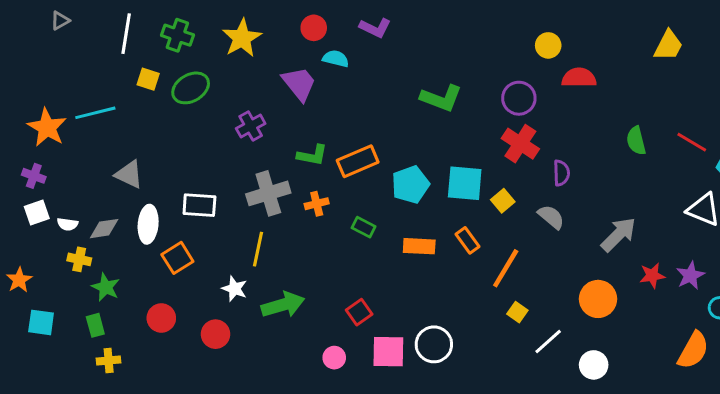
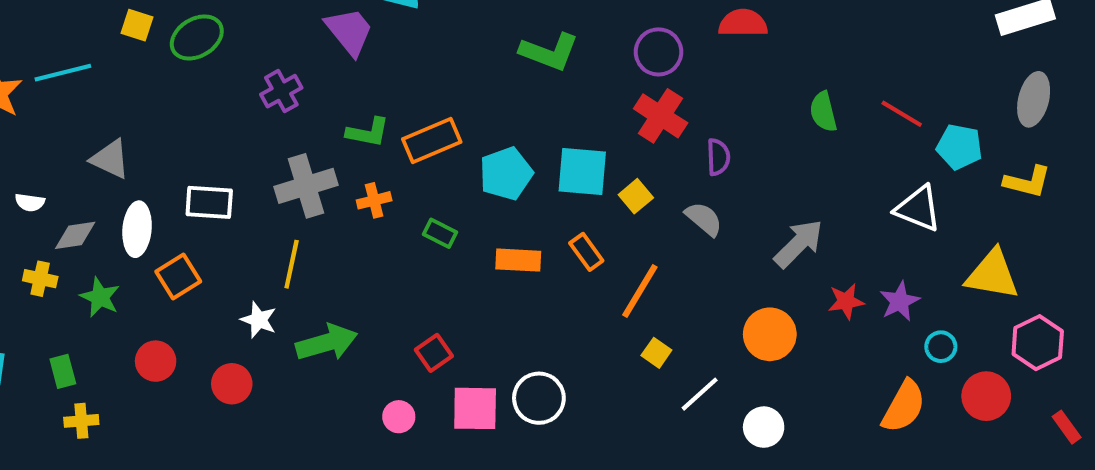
white semicircle: (68, 224) -> (30, 202), moved
green star: (106, 287) -> (100, 297), moved

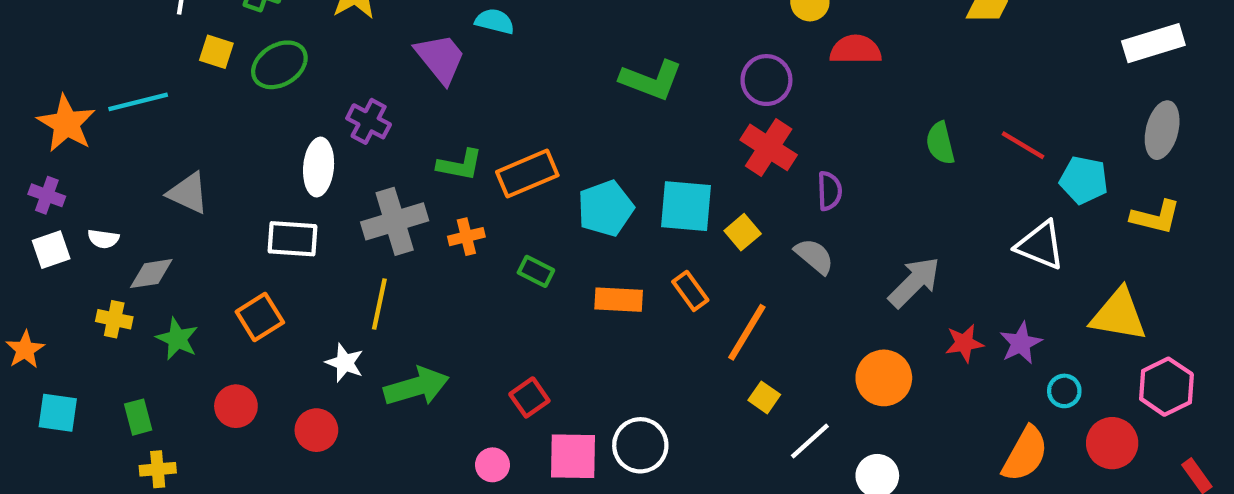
purple cross: (281, 91) -> (369, 121), turned -33
white ellipse: (137, 229) -> (319, 167), moved

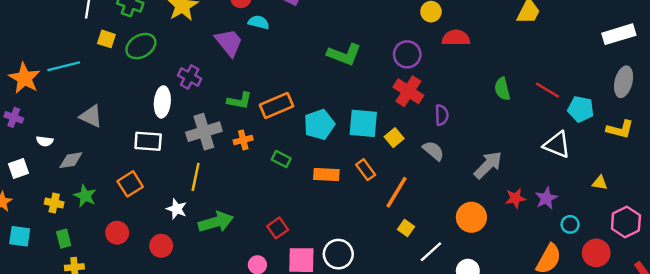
white square: (51, 250) -> (18, 169), moved
yellow triangle: (1119, 315) -> (600, 183), size x0.5
yellow cross: (114, 319) -> (54, 203), moved

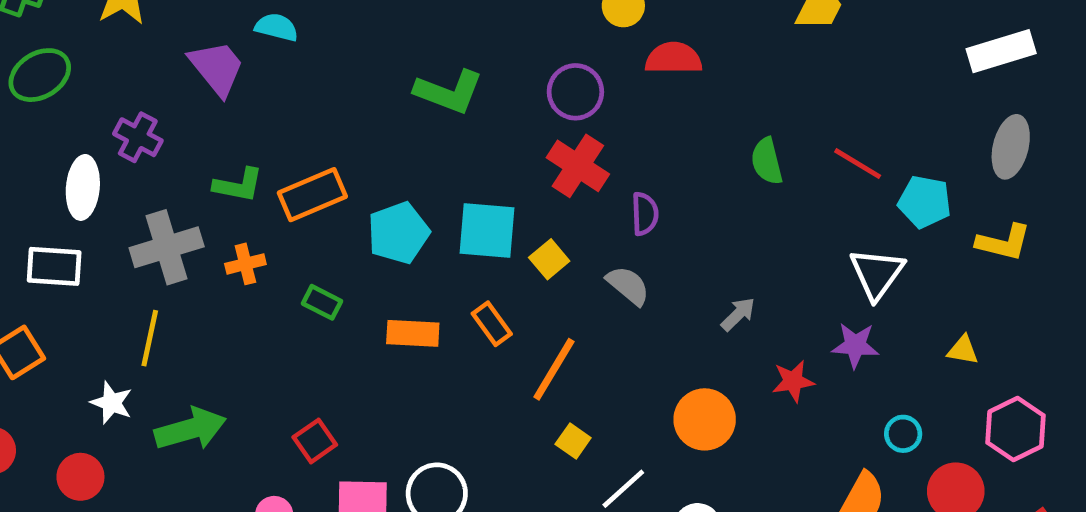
white triangle: (557, 145) -> (877, 274), turned 44
gray arrow: (488, 165) -> (738, 314), size x0.6
purple star: (546, 198) -> (855, 345), moved, turned 30

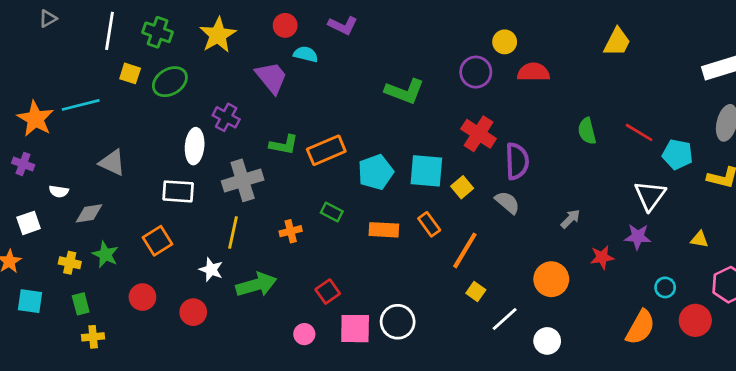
purple circle: (575, 92) -> (476, 72), moved
purple semicircle: (645, 214) -> (517, 161), size x1.5
orange cross: (245, 264) -> (291, 231), moved

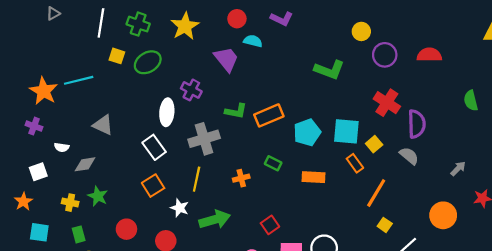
yellow circle: (505, 42) -> (361, 31), moved
white rectangle: (178, 191) -> (154, 147), turned 50
orange rectangle: (429, 224) -> (355, 163), moved
orange square: (158, 241) -> (153, 186), moved

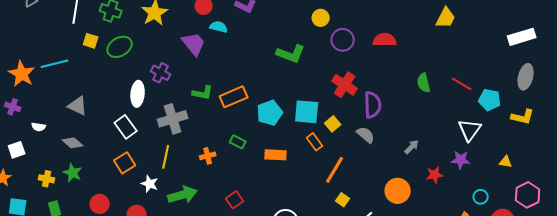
gray diamond: (85, 164) -> (73, 143), moved, turned 50

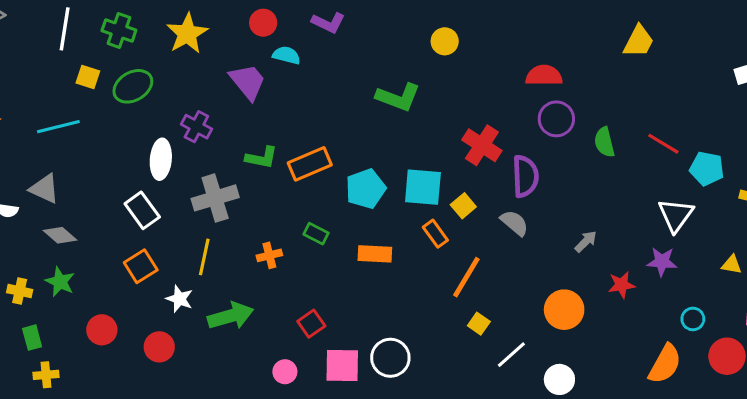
purple circle: (343, 40) -> (556, 119), moved
cyan line: (55, 64) -> (58, 127), moved
gray triangle: (78, 106) -> (44, 189), moved

